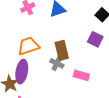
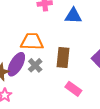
gray cross: (57, 63) -> (35, 65), moved

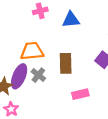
pink rectangle: (73, 89) -> (80, 94), turned -42

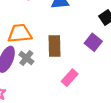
pink rectangle: (80, 94) -> (70, 78), turned -35

